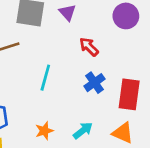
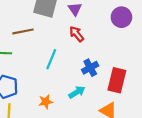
red arrow: (89, 47) -> (77, 34), moved
cyan arrow: (83, 130) -> (77, 92), moved

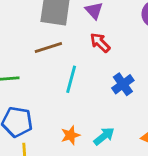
brown line: (23, 31) -> (48, 47), moved
cyan arrow: (77, 92) -> (104, 136), moved

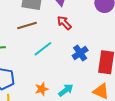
cyan line: (71, 79) -> (43, 49), turned 36

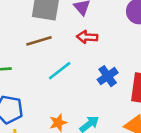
red arrow: (64, 23) -> (87, 37), turned -42

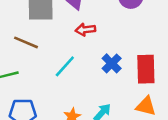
brown line: (39, 41) -> (26, 42), moved, turned 50

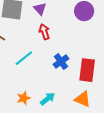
red arrow: (85, 30) -> (44, 32), turned 70

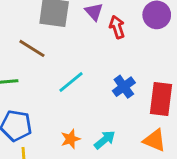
red arrow: (44, 32) -> (117, 27), moved

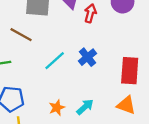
red arrow: (117, 27) -> (90, 13), turned 36
blue cross: (124, 87) -> (87, 57), moved

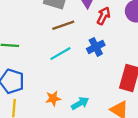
brown line: (21, 35) -> (63, 25), moved, turned -60
blue cross: (87, 57) -> (96, 47), moved

